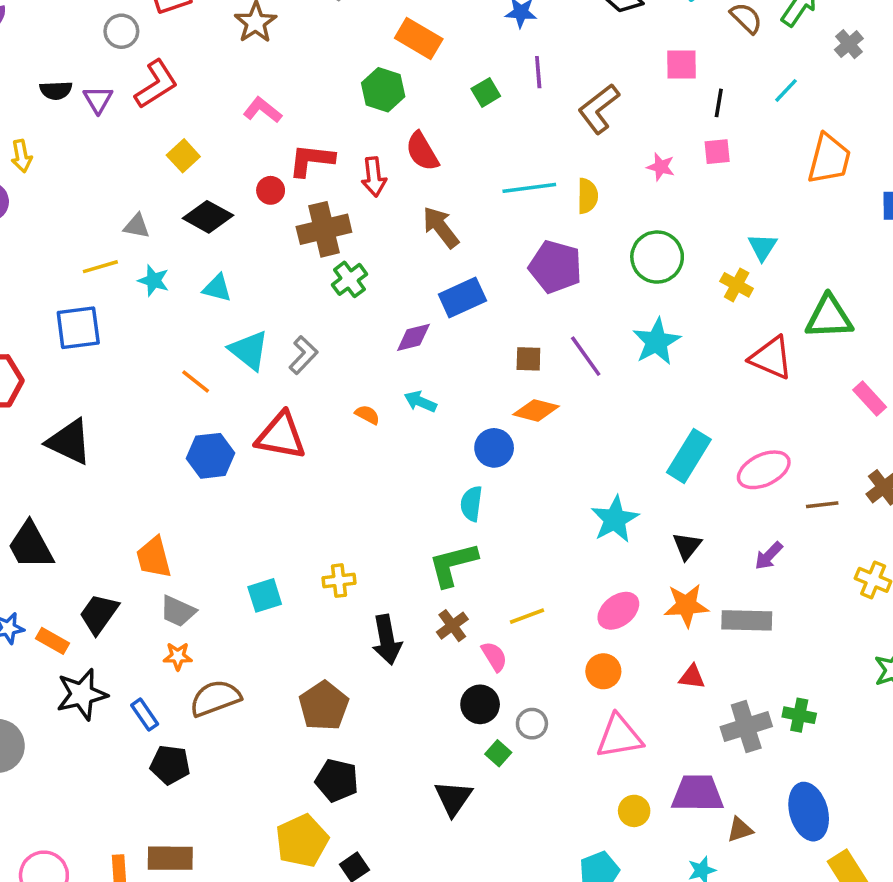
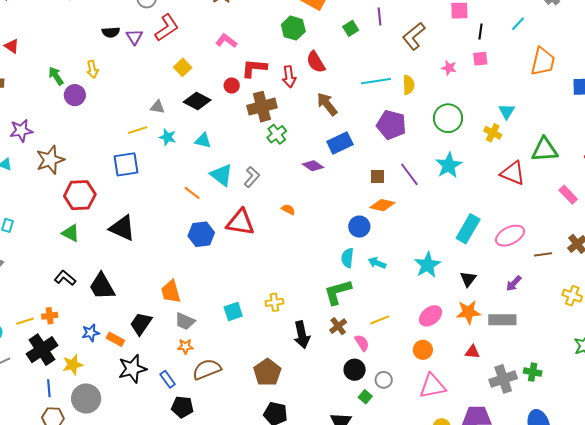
purple diamond: (413, 337) -> (313, 166), turned 50
cyan arrow: (420, 402) -> (377, 263), moved

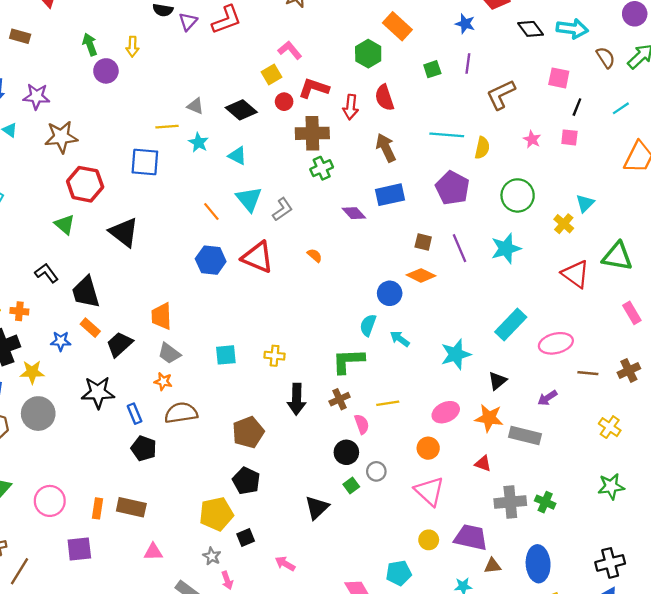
yellow square: (183, 67) -> (271, 74), moved
orange rectangle: (115, 339) -> (90, 328), moved
pink triangle: (433, 386) -> (429, 491), turned 40

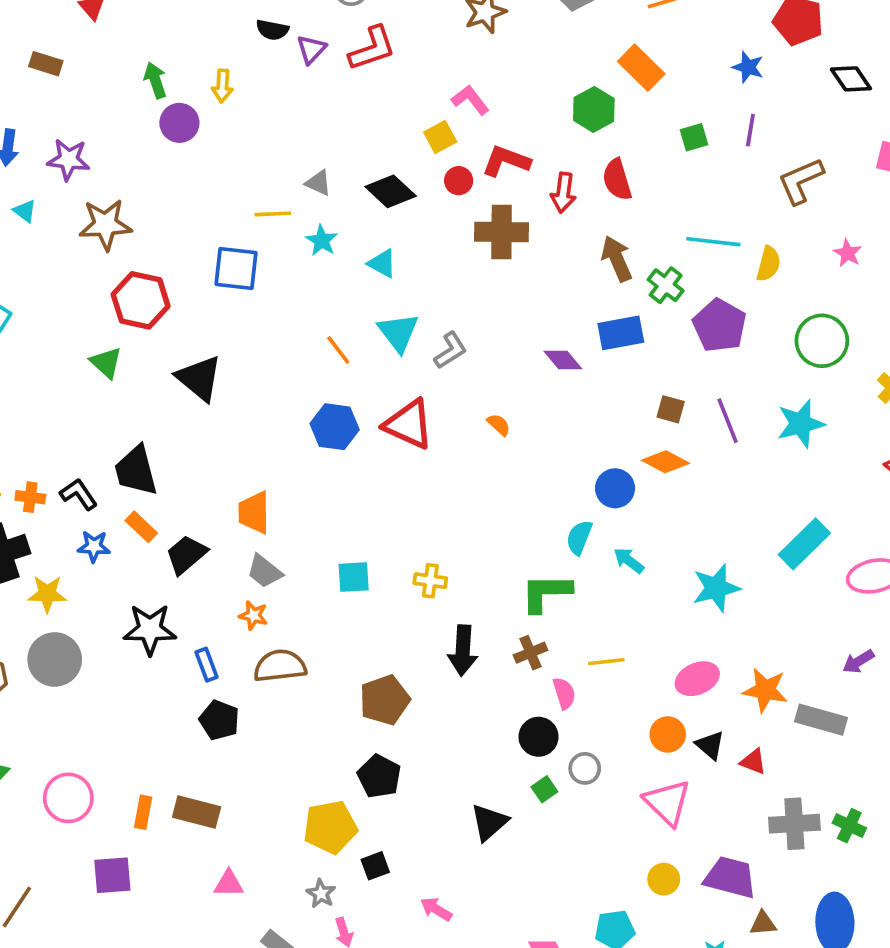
green cross: (322, 168) -> (666, 285), moved, turned -30
black L-shape: (47, 273) -> (79, 494), moved
black triangle: (497, 381) -> (710, 745), moved, turned -42

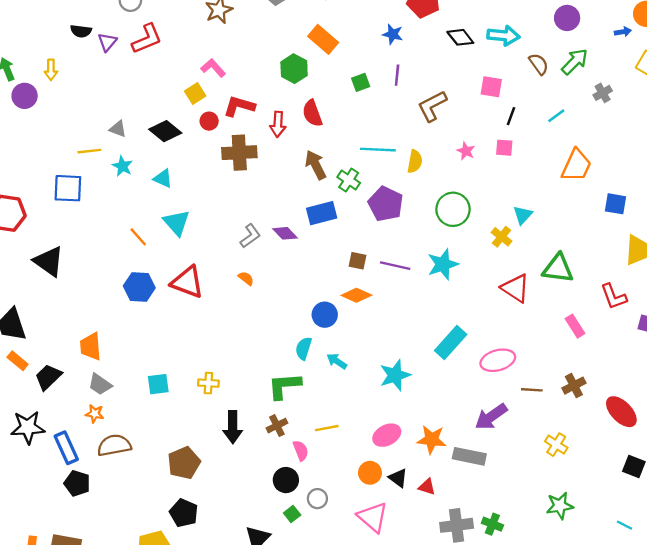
gray L-shape: (450, 350) -> (250, 236), moved
purple line: (728, 421) -> (395, 266), turned -52
purple arrow: (858, 661) -> (491, 417), size x1.6
blue rectangle: (207, 665) -> (66, 448), size x1.5

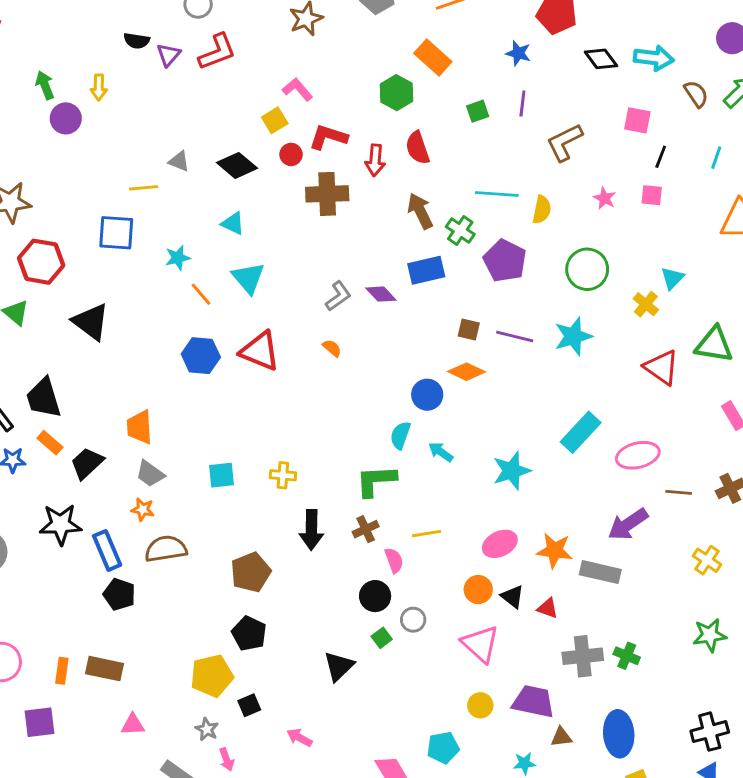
cyan line: (556, 116) -> (716, 158), turned -36
cyan star: (122, 166) -> (178, 258), moved, turned 30

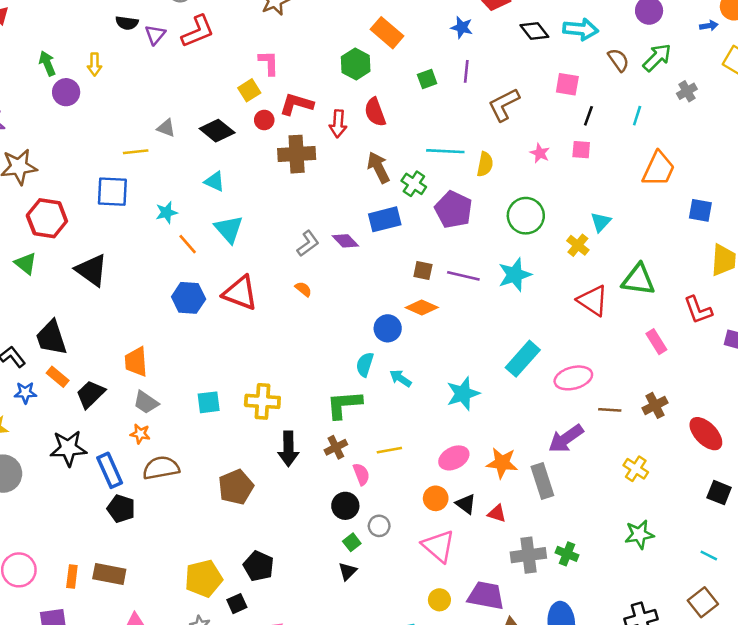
pink L-shape: (297, 89) -> (269, 63), turned 40
yellow cross: (283, 475) -> (262, 401), size x1.5
gray rectangle: (600, 572) -> (542, 481), turned 60
black pentagon: (249, 633) -> (259, 566), moved
black triangle: (339, 666) -> (348, 571), moved, size x0.7

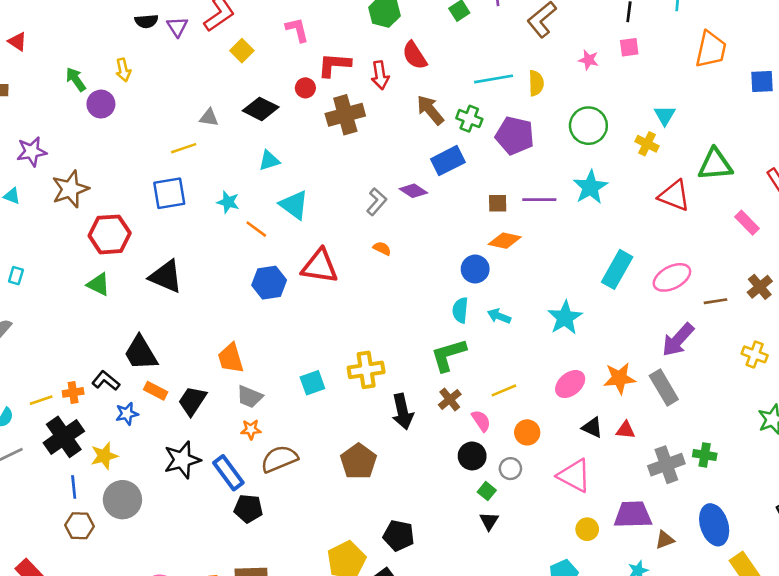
yellow square: (249, 90) -> (242, 51), moved
cyan triangle: (214, 181) -> (269, 160), turned -30
cyan star: (167, 212) -> (228, 202), turned -30
orange circle: (436, 498) -> (527, 432), moved

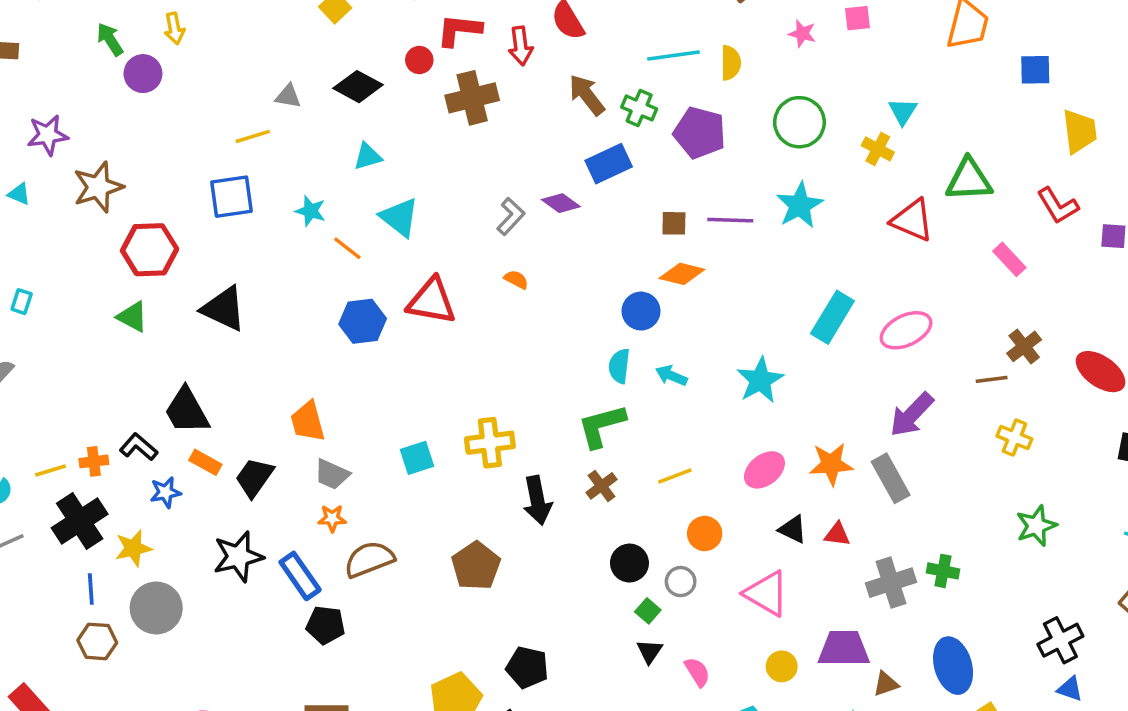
brown line: (715, 301) -> (992, 379), moved
pink semicircle: (481, 421) -> (697, 672), moved

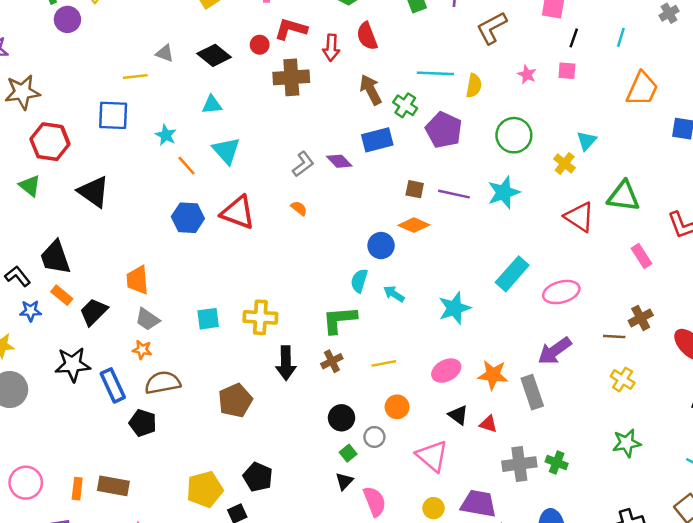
black pentagon: (326, 625) -> (143, 423), moved
pink semicircle: (697, 672) -> (375, 501), size x1.4

